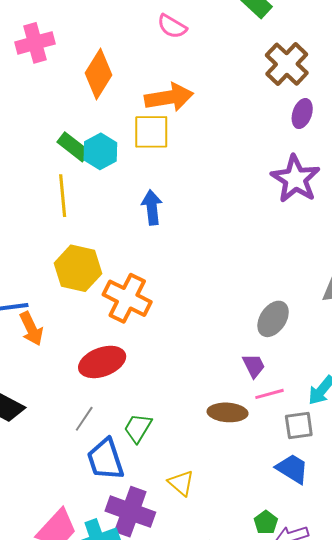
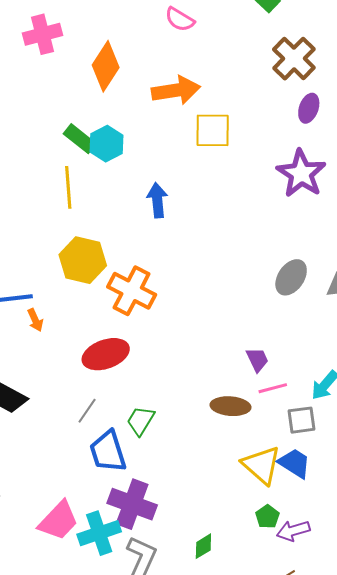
yellow square: (151, 132) -> (213, 130), moved
gray ellipse: (273, 319) -> (291, 277), moved
orange arrow: (31, 329) -> (35, 320), size x0.7
yellow triangle: (181, 483) -> (261, 465), moved, size x1.5

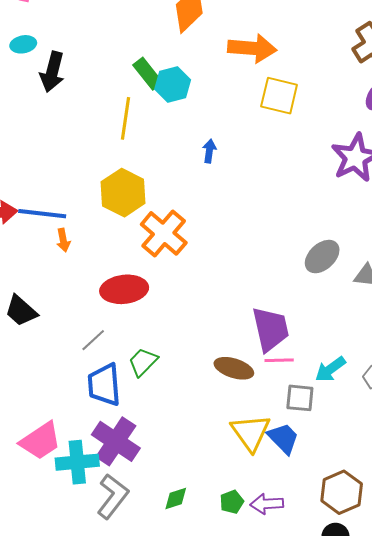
blue arrow: (157, 200) -> (209, 151), size x0.7
purple trapezoid: (257, 360) -> (271, 329), size x1.8
green pentagon: (267, 517) -> (232, 502), moved

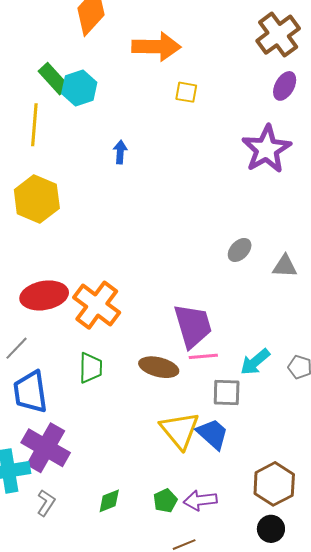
yellow square: (279, 96) -> (186, 92), size x0.6
orange cross: (164, 233) -> (97, 305), moved
gray ellipse: (322, 257) -> (240, 250), size x0.7
green trapezoid: (143, 362) -> (91, 368), moved, turned 140
gray L-shape: (113, 496) -> (46, 503), size x0.6

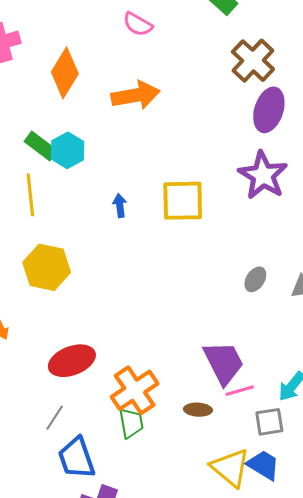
purple ellipse: (285, 86) -> (269, 110), size x1.5
yellow square: (186, 92) -> (183, 201), moved, size x2.0
orange cross: (97, 305) -> (135, 390), moved, turned 30
brown ellipse: (159, 367) -> (198, 410), size x0.7

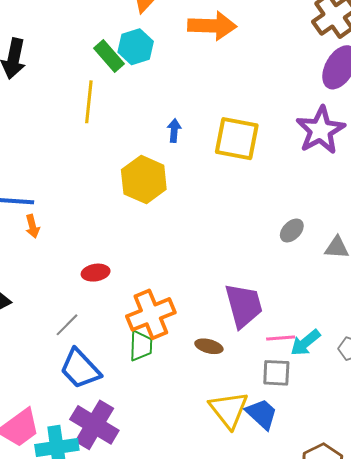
cyan hexagon: (68, 150) -> (136, 47), moved
yellow hexagon: (47, 267) -> (144, 180), moved
red ellipse: (72, 361) -> (96, 273), size x0.6
pink line: (240, 391) -> (281, 338), moved
blue trapezoid: (76, 458) -> (80, 369), turned -36

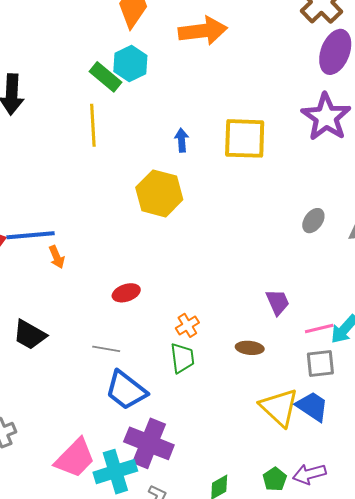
purple trapezoid: (244, 305) -> (278, 302), size x0.6
orange cross: (151, 314) -> (187, 325), size x0.5
gray line: (67, 325) -> (106, 349), turned 64

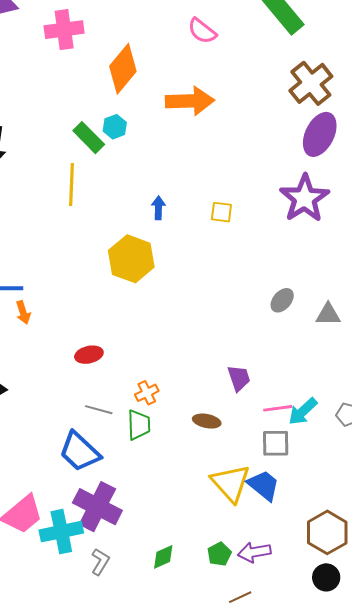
cyan hexagon: (130, 64) -> (115, 127), size x0.7
yellow square: (245, 138) -> (221, 212), size x0.5
gray line: (106, 349) -> (99, 410), moved

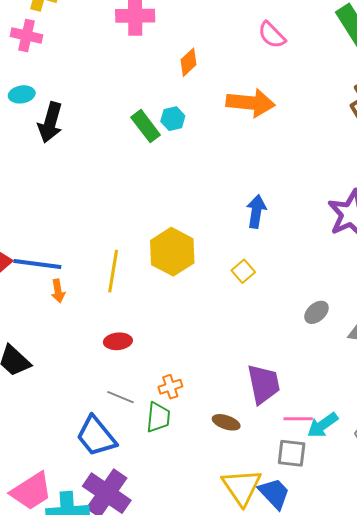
orange diamond: (123, 69) -> (188, 62), size x0.6
yellow line: (72, 185) -> (113, 271), moved
blue arrow: (158, 208) -> (256, 211), moved, size x1.4
yellow square: (221, 212) -> (243, 271), moved, turned 35
purple trapezoid: (239, 378) -> (264, 384), size x1.5

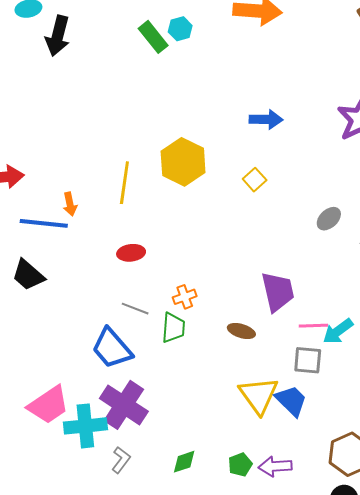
blue arrow: (256, 211) -> (266, 119), turned 84
blue line: (37, 264) -> (44, 223), moved

